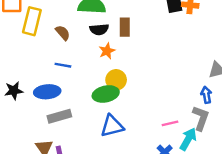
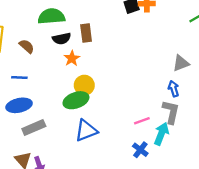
blue line: (63, 65) -> (19, 77), moved

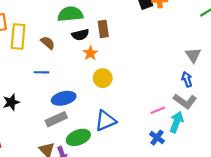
gray triangle: (181, 63) -> (193, 55), turned -42
green ellipse: (76, 100) -> (78, 137), moved
blue ellipse: (19, 105) -> (64, 98), moved
gray L-shape: (171, 112) -> (185, 101), turned 115

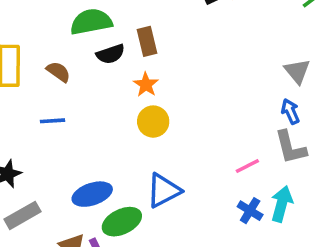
orange star: (90, 53) -> (146, 85), moved
blue ellipse: (64, 98) -> (92, 194), moved
gray L-shape: (185, 101) -> (290, 147), turned 45
gray rectangle: (56, 119) -> (22, 215), moved
cyan arrow: (176, 122) -> (282, 204), moved

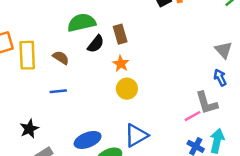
black semicircle: (111, 54) -> (96, 44), turned -30
gray L-shape: (290, 147) -> (207, 103), moved

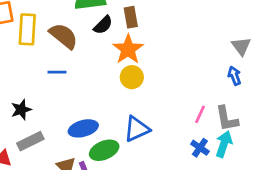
brown semicircle: (61, 58) -> (64, 36), size x1.6
orange star: (121, 64) -> (128, 49), size x1.6
gray L-shape: (207, 103) -> (227, 119), moved
pink line: (192, 116) -> (200, 114), turned -42

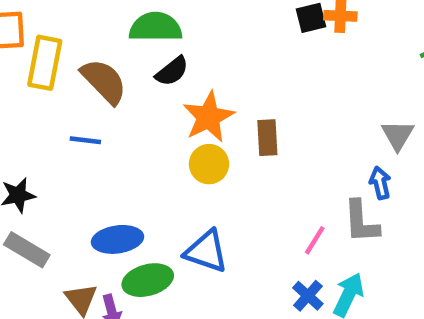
brown rectangle: (131, 17) -> (267, 138), moved
gray L-shape: (227, 119) -> (361, 222), moved
blue triangle: (137, 129) -> (206, 251), turned 36
gray rectangle: (30, 141) -> (27, 250), turned 50

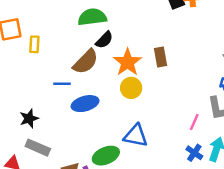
yellow rectangle: (45, 63) -> (34, 44), size x0.6
brown semicircle: (104, 81) -> (86, 62), moved, turned 96
brown rectangle: (267, 138) -> (160, 57), moved
blue ellipse: (117, 239) -> (85, 104), moved

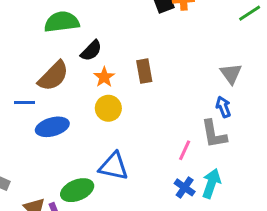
black semicircle: (104, 40) -> (91, 51), moved
orange star: (127, 62) -> (104, 77), size x0.6

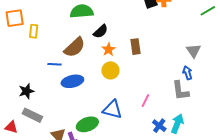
pink line: (185, 150) -> (145, 101), moved

